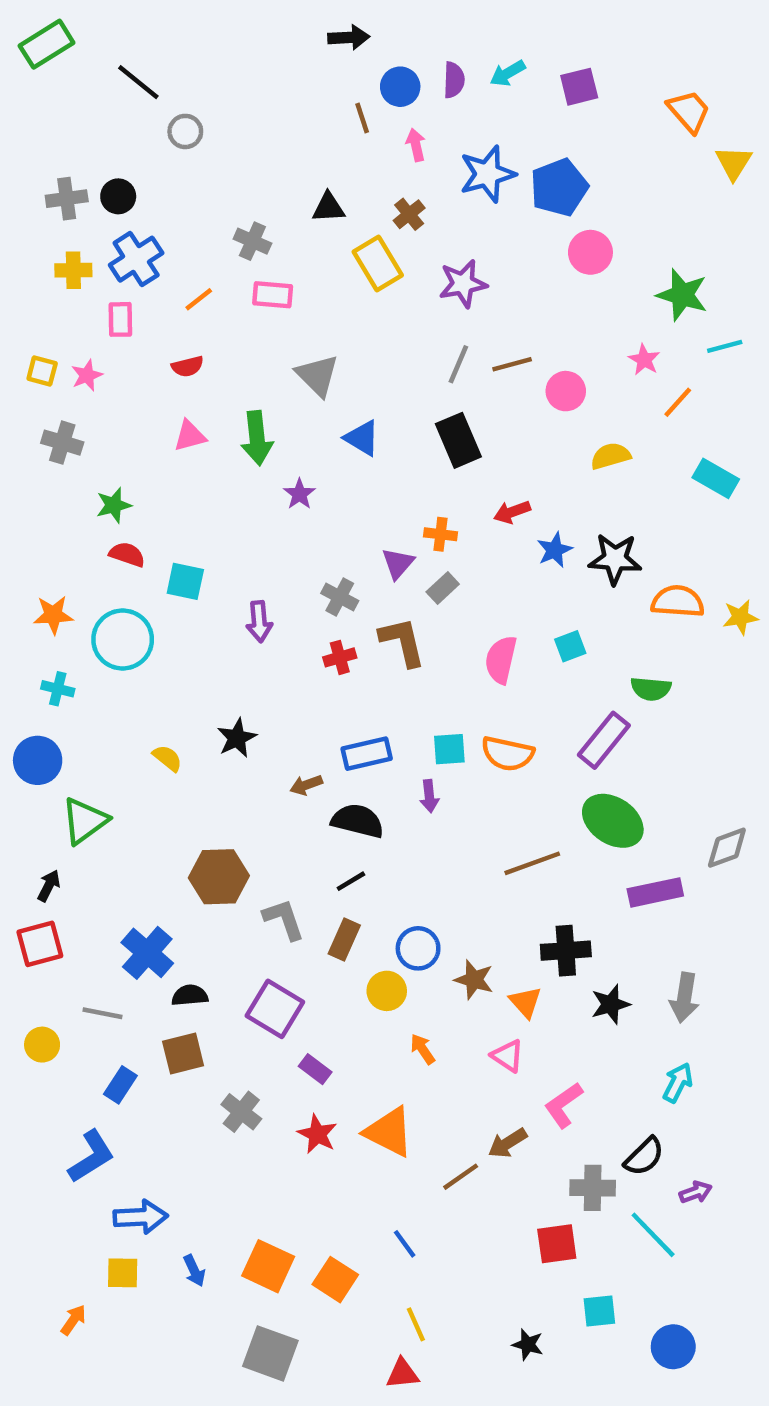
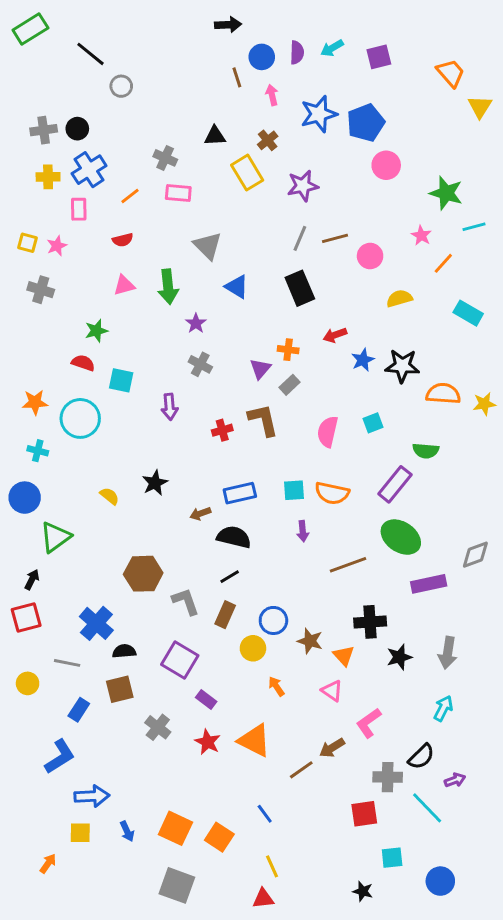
green star: (114, 505) -> (96, 331), moved
gray cross: (340, 597) -> (200, 364), moved
purple arrow: (429, 796) -> (303, 531), moved
black star: (528, 1345) -> (363, 891), moved

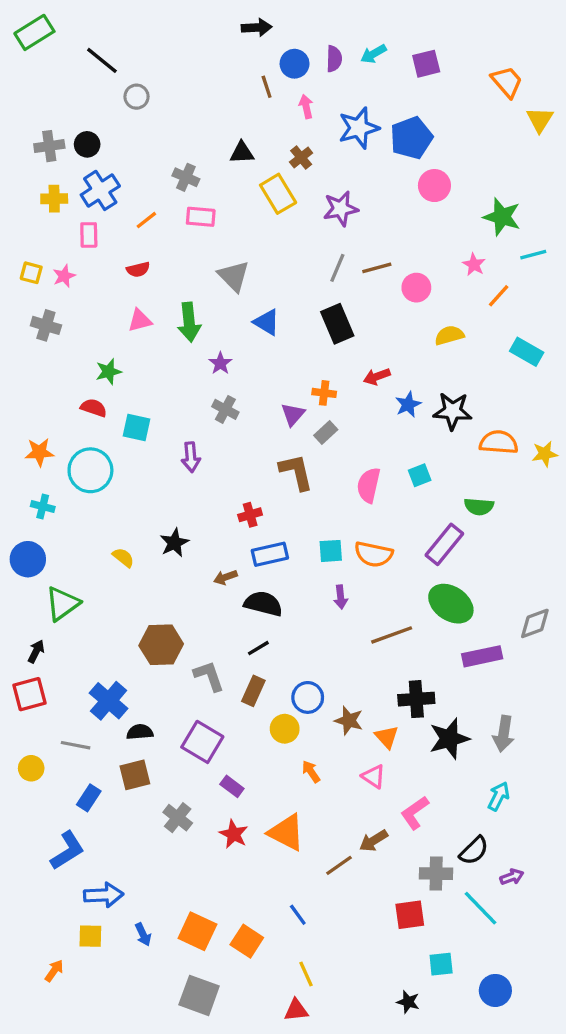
red cross: (222, 430) -> (250, 515), moved
black star: (399, 657) -> (449, 739), size x1.4

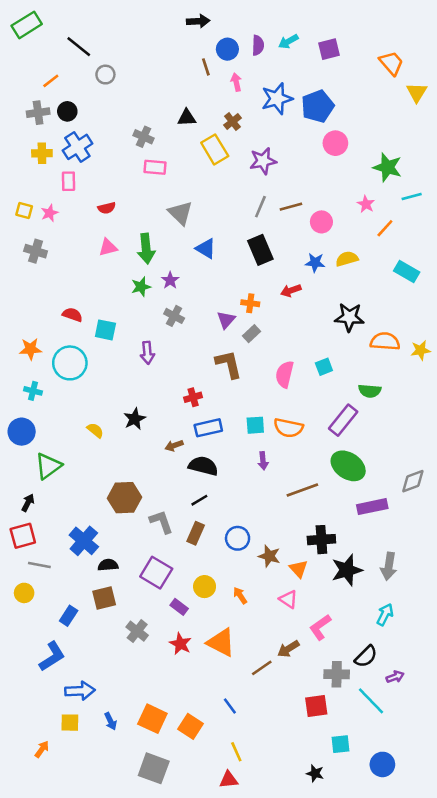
orange line: (146, 220) -> (51, 81), moved
green star: (109, 372) -> (141, 287), moved
blue star: (408, 404) -> (315, 263), moved, turned 30
yellow circle: (285, 729) -> (205, 587), moved
gray line: (76, 745) -> (39, 565), moved

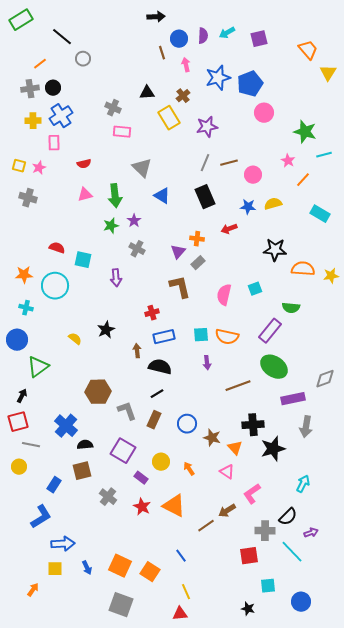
brown arrow: (174, 446) -> (137, 351), turned 104
gray arrow: (389, 566) -> (306, 427), moved

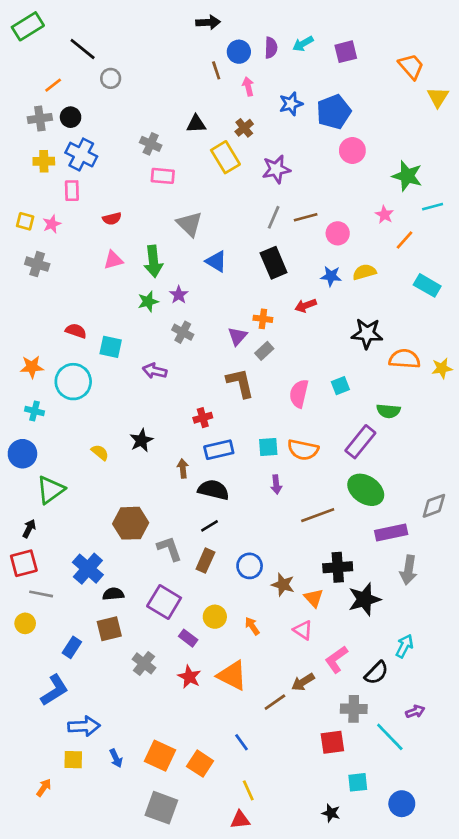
blue star: (218, 78) -> (291, 104), size x0.7
blue cross: (61, 116) -> (81, 155), turned -30
purple arrow: (116, 278) -> (155, 371), turned 108
black semicircle: (288, 517) -> (376, 673), moved

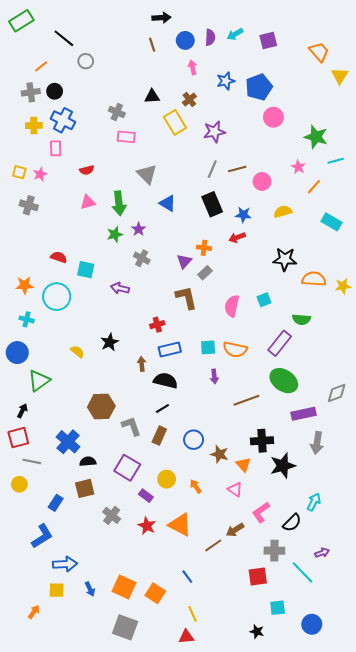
brown line: (216, 70) -> (152, 45), moved
blue star: (331, 276) -> (243, 215), moved

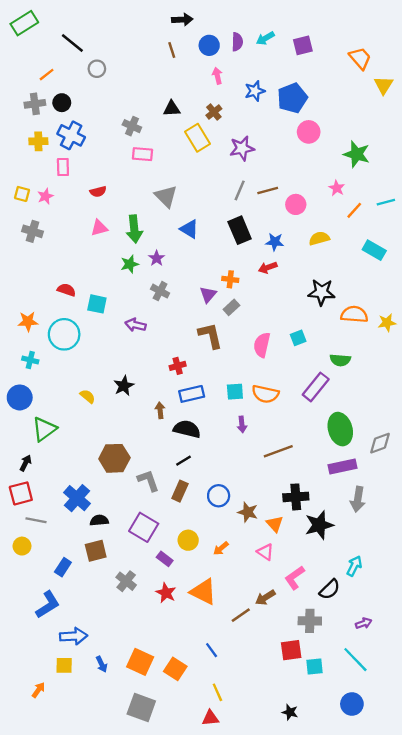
cyan line: (336, 161) -> (386, 202), moved
green ellipse: (284, 381) -> (340, 429), moved, turned 40
orange arrow: (196, 486) -> (221, 548), turned -96
cyan line: (302, 572) -> (355, 660), moved
cyan square: (278, 608) -> (314, 667), moved

